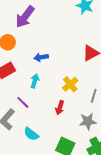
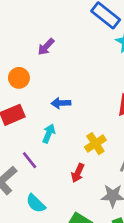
purple arrow: (25, 17) -> (46, 47), size x0.6

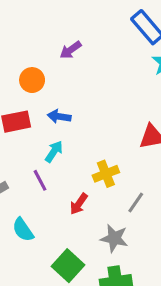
blue arrow: (61, 103) -> (59, 117), moved
purple line: (30, 160) -> (40, 180), moved

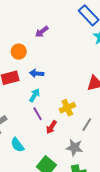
purple line: (40, 180) -> (38, 114), moved

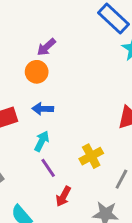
orange circle: (19, 52) -> (37, 72), moved
red arrow: (51, 127) -> (63, 196), moved

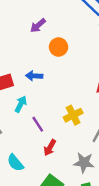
orange circle: (37, 72) -> (59, 47), moved
cyan arrow: (42, 141) -> (21, 104), moved

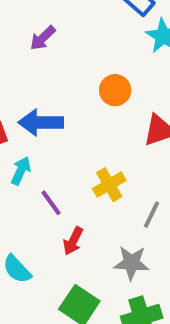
orange circle: (59, 47) -> (115, 90), moved
blue arrow: (34, 76) -> (41, 122), size x1.5

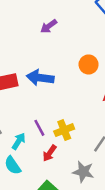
cyan arrow: (21, 171) -> (19, 141), moved
yellow cross: (109, 185) -> (64, 130), moved

